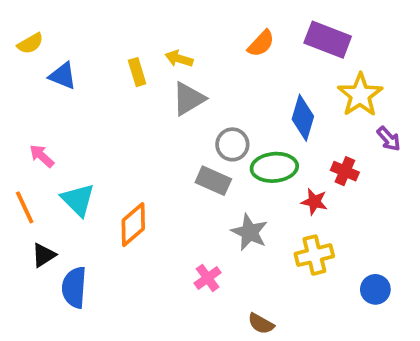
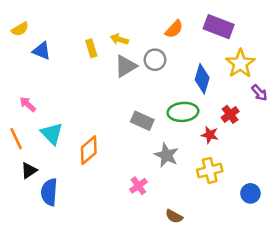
gray circle: (232, 144) -> (155, 60), moved
red cross: (345, 171) -> (230, 114), turned 30

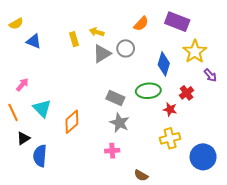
pink arrow: (28, 104) -> (22, 85), turned 88
gray star: (166, 155) -> (119, 123), moved
pink cross: (138, 186) -> (112, 151), turned 32
blue circle: (250, 193) -> (203, 157), size x1.6

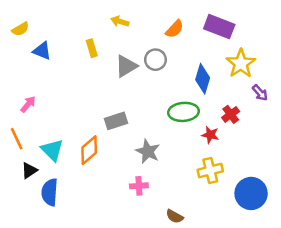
yellow arrow: (97, 32) -> (120, 21), moved
gray rectangle: (115, 98) -> (116, 121), moved, turned -42
cyan triangle: (42, 108) -> (52, 150), moved

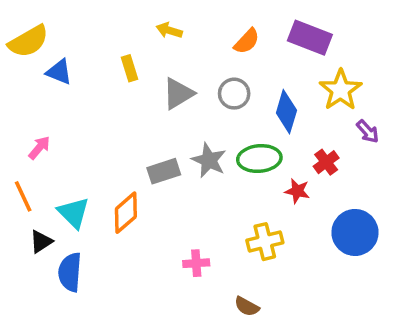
yellow semicircle: (20, 29) -> (28, 41), size x1.6
gray circle: (155, 60) -> (234, 94), moved
gray star: (148, 151) -> (209, 160), moved
yellow cross: (210, 171) -> (265, 242), moved
blue circle: (251, 193) -> (355, 232), moved

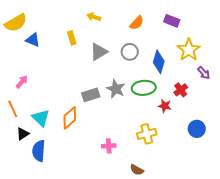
purple rectangle: (310, 38) -> (172, 21), size x0.7
blue circle: (355, 232) -> (197, 129), size x0.7

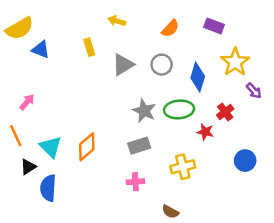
gray rectangle: (91, 95) -> (139, 146), moved

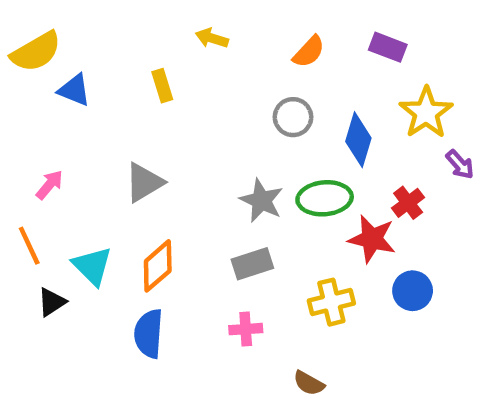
gray triangle: (123, 65) -> (144, 182), moved
red star: (205, 132) -> (372, 239), size x1.5
blue circle: (245, 161) -> (413, 291), moved
blue semicircle: (48, 188) -> (149, 334), moved

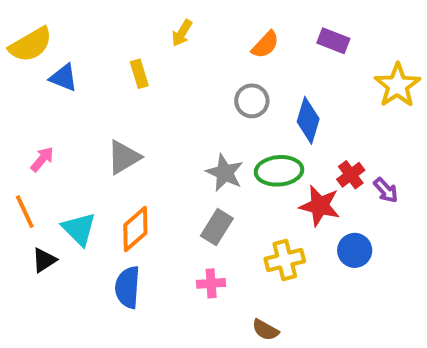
yellow arrow: (212, 38) -> (182, 33), turned -76
yellow star: (426, 113) -> (397, 85), moved
purple arrow: (460, 164) -> (386, 190), moved
gray rectangle: (252, 264) -> (217, 227), turned -40

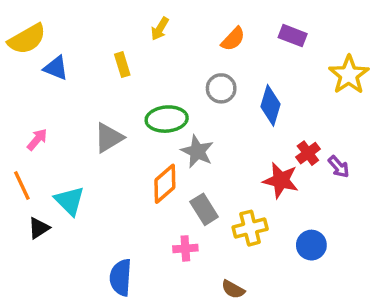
green ellipse: (279, 171) -> (167, 119), moved
gray rectangle: (217, 227) -> (204, 209), moved, turned -64
orange diamond: (135, 229) -> (165, 184), moved
blue circle: (355, 250) -> (311, 245), moved
blue semicircle: (128, 287) -> (121, 277), moved

